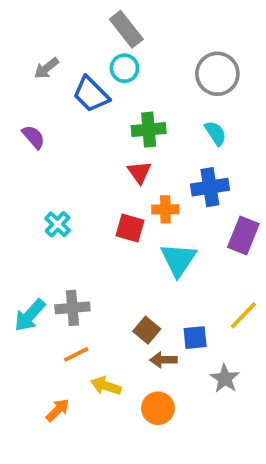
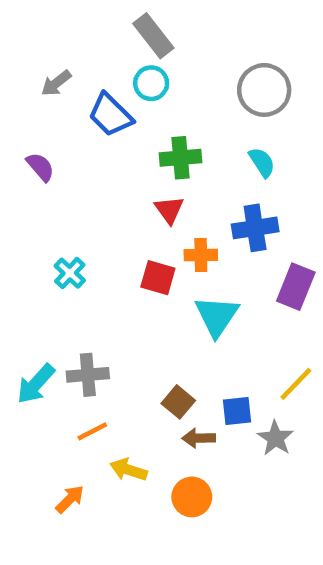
gray star: (225, 378) -> (275, 438), moved

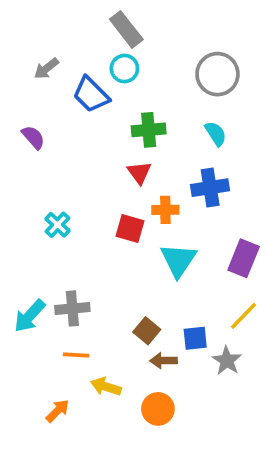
purple rectangle: (296, 287) -> (244, 258), moved
orange line: (92, 431) -> (76, 355), turned 30

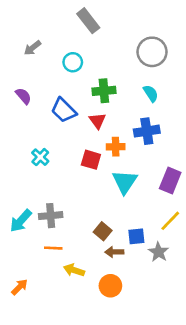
cyan circle: (124, 69) -> (73, 62), moved
blue trapezoid: (91, 95) -> (64, 110), moved
orange arrow: (57, 411) -> (19, 287), moved

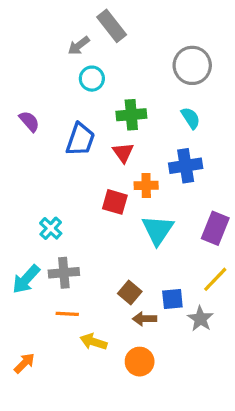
gray arrow: (32, 48) -> (79, 46), moved
blue trapezoid: (64, 110) -> (80, 139), turned -116
cyan cross: (40, 157) -> (51, 228), moved

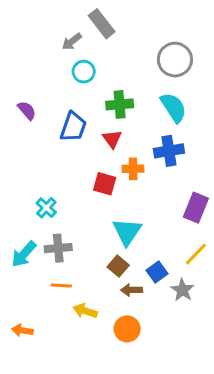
cyan semicircle: (191, 118) -> (173, 107), size x1.5
cyan triangle: (158, 230) -> (127, 232), moved
blue square: (172, 299) -> (157, 272), turned -30
orange arrow: (24, 363) -> (22, 330), turned -126

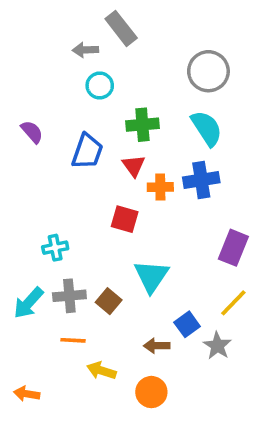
gray arrow: (72, 42) -> (85, 50), turned 36
orange cross: (133, 169) -> (160, 187), moved
cyan cross: (46, 208) -> (55, 248), turned 36
brown square: (118, 266) -> (109, 301), moved

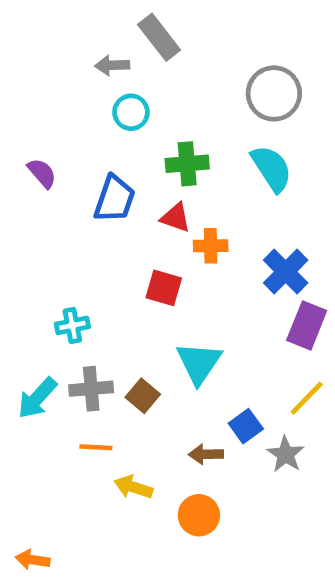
red triangle: (134, 166) -> (175, 218), turned -35
blue cross: (201, 180) -> (286, 272), moved, turned -36
orange arrow: (27, 394) -> (33, 560), moved

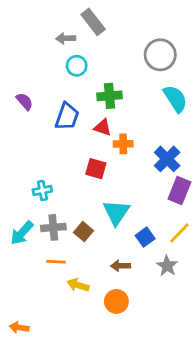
cyan semicircle: (272, 168) -> (175, 99), moved
blue square: (246, 426) -> (145, 237), moved

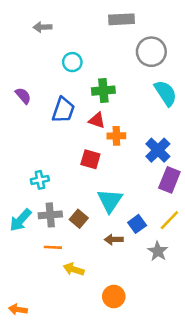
gray rectangle: (93, 22) -> (122, 19), moved, turned -55
gray arrow: (66, 38) -> (43, 27), moved
brown arrow: (120, 266) -> (114, 240), moved
orange circle: (116, 301) -> (114, 297), moved

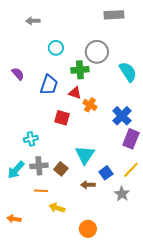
gray rectangle: (122, 19) -> (114, 15), moved
gray circle: (151, 52) -> (97, 52), moved
orange cross: (116, 136) -> (90, 105), turned 32
red square: (90, 159) -> (62, 118), moved
orange arrow: (18, 309) -> (14, 219), moved

